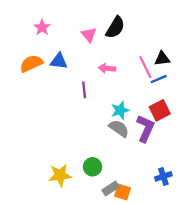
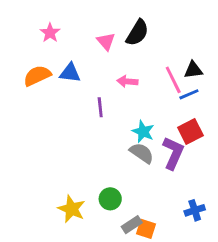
cyan star: (120, 110) -> (143, 132), turned -30
yellow star: (60, 175) -> (72, 209), turned 30

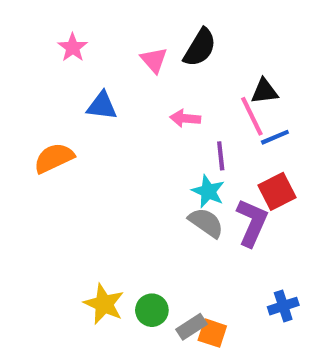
black triangle: (193, 70) -> (264, 91), moved
orange semicircle: (37, 76) -> (54, 158), moved
purple line: (100, 107) -> (221, 156), moved
green circle: (110, 199) -> (152, 310), moved

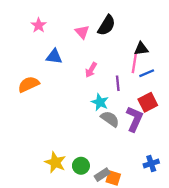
pink line: (252, 116) -> (134, 62), turned 35
pink arrow: (185, 118) -> (91, 70), moved, turned -64
cyan star: (208, 191) -> (100, 102), moved

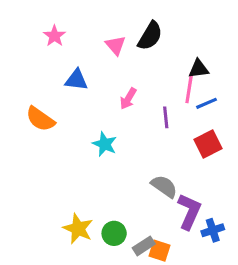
orange semicircle: (29, 84) -> (40, 119), turned -120
cyan star: (100, 102) -> (105, 144), moved
gray semicircle: (110, 119) -> (164, 186), moved
purple L-shape: (134, 119) -> (189, 211), moved

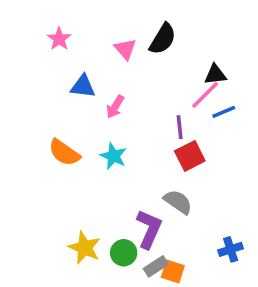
pink line: (189, 88) -> (205, 95), turned 36
pink arrow: (128, 99) -> (115, 107), moved
orange semicircle: (40, 119) -> (64, 153), moved
red square: (208, 144) -> (190, 156), moved
purple L-shape: (189, 211) -> (149, 229), moved

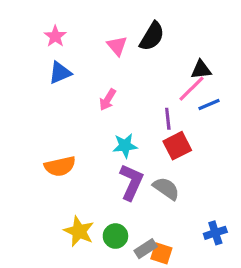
blue triangle: (83, 86) -> (60, 73), moved, turned -30
orange semicircle: (64, 153) -> (60, 166), moved, turned -48
cyan star: (113, 156) -> (125, 146), moved, turned -30
purple L-shape: (149, 229) -> (131, 182), moved

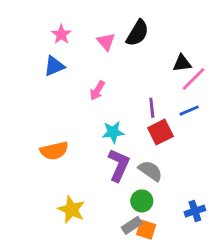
pink star: (55, 36) -> (61, 34), moved
pink line: (192, 89) -> (193, 79), moved
blue line: (209, 104) -> (189, 111), moved
green circle: (115, 236) -> (142, 201), moved

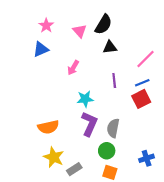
black triangle: (182, 63) -> (110, 47), moved
red square: (160, 132) -> (141, 99), moved
orange semicircle: (54, 151) -> (48, 127), moved
gray semicircle: (150, 171) -> (113, 128), turned -114
gray rectangle: (132, 225) -> (74, 169), moved

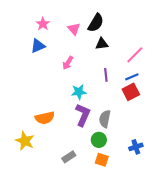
yellow star: (54, 157) -> (25, 141), moved

